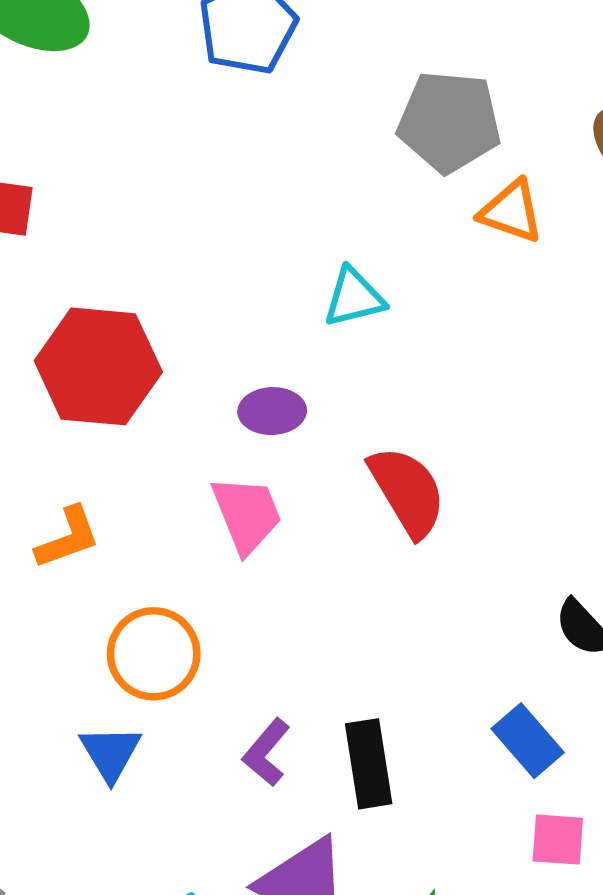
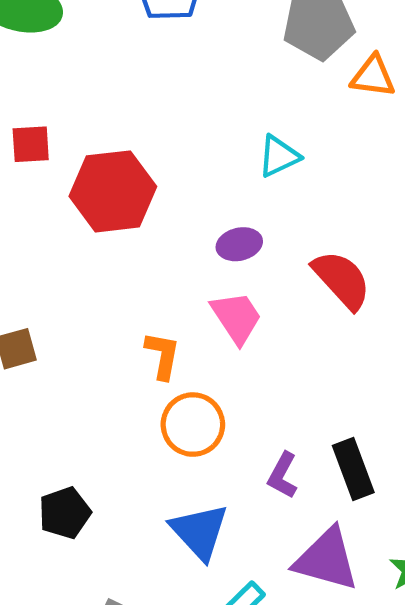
red hexagon: (98, 366) -> (113, 191), moved
orange L-shape: (68, 538) -> (163, 355), moved, turned -48
blue triangle: (110, 753) -> (199, 532), moved, size x1.4

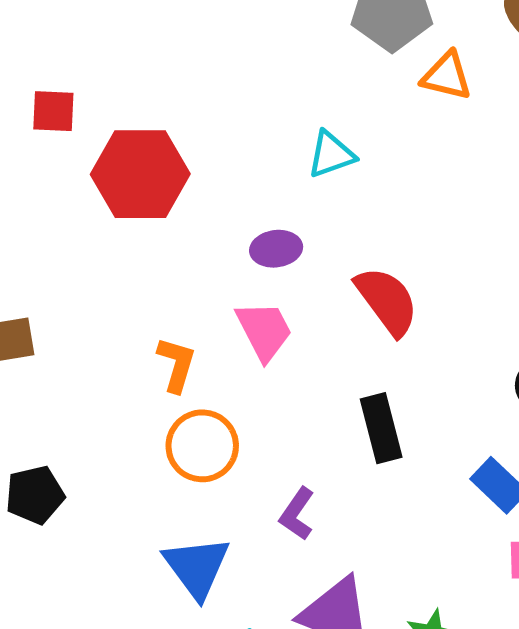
black rectangle: (353, 469) -> (381, 428), moved
black pentagon: (65, 513) -> (35, 495), moved

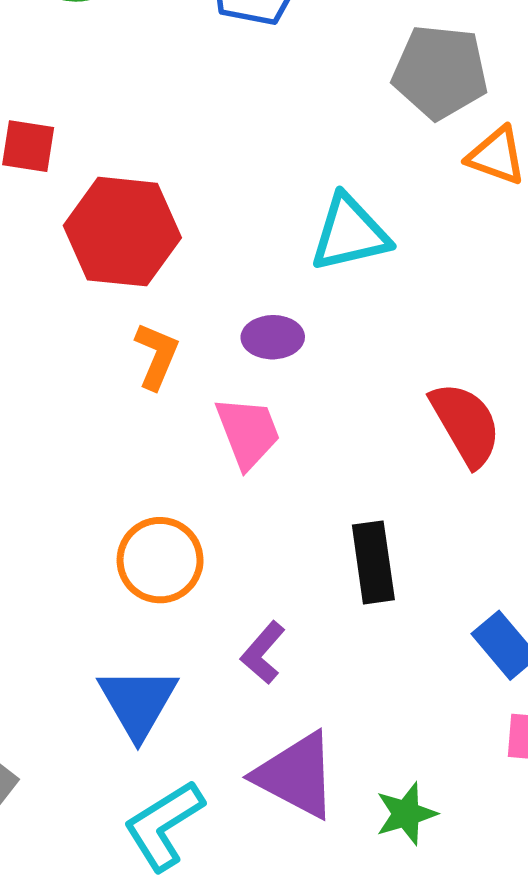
cyan triangle: (331, 154) -> (350, 233), size x1.4
red semicircle: (387, 301) -> (466, 424), moved
orange L-shape: (176, 365) -> (157, 356), moved

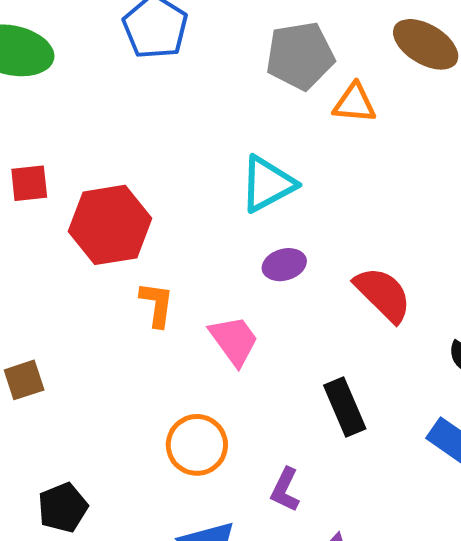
purple ellipse: (273, 337) -> (284, 265), moved

